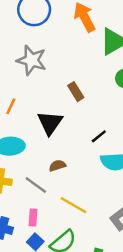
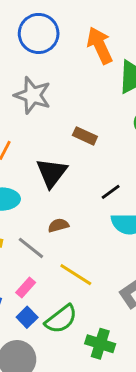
brown rectangle: (76, 92) -> (85, 136), turned -36
pink rectangle: (33, 218) -> (26, 287), turned 35

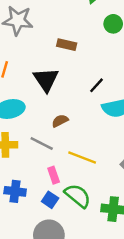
pink rectangle: (26, 287) -> (54, 175), moved, turned -49
green semicircle: (61, 319) -> (78, 196), turned -92

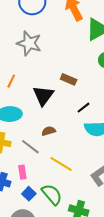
brown rectangle: (67, 45) -> (69, 79), moved
pink rectangle: (54, 175) -> (22, 172), moved

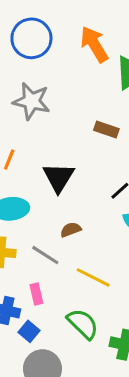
brown rectangle: (69, 79) -> (106, 129), moved
blue square: (29, 194) -> (29, 331), moved

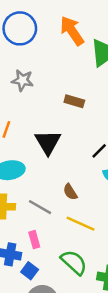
gray star: (32, 101) -> (22, 80), size x0.7
brown rectangle: (106, 129) -> (74, 101), moved
brown semicircle: (71, 230) -> (70, 192), moved, turned -98

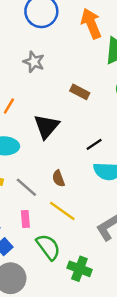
pink rectangle: (34, 240) -> (25, 219), moved

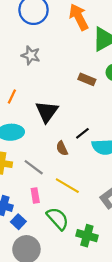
brown rectangle: (80, 92) -> (87, 79), moved
black line: (94, 144) -> (82, 133), moved
brown semicircle: (58, 178) -> (62, 148), moved

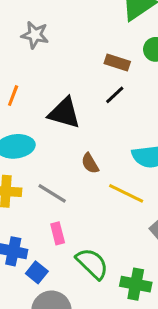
black triangle: (47, 112) -> (64, 113), turned -45
black line: (82, 133) -> (115, 95), moved
yellow line: (67, 186) -> (126, 193), moved

